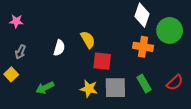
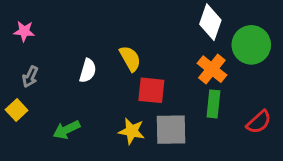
orange cross: (143, 47) -> (212, 69), turned 30
green rectangle: (144, 84) -> (213, 104), moved, turned 36

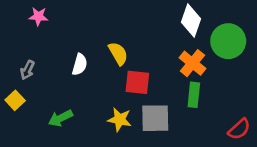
pink star: (24, 31) -> (38, 16), moved
red semicircle: (259, 122) -> (239, 129), moved

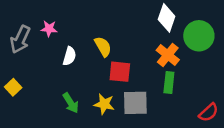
pink star: (38, 16) -> (49, 29), moved
gray arrow: (27, 70) -> (20, 39), moved, size x1.6
green arrow: (60, 118) -> (71, 103), moved, turned -96

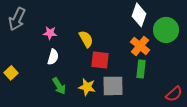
pink star: (49, 29) -> (50, 33), moved
gray arrow: (20, 39) -> (17, 19), moved
white semicircle: (69, 56) -> (53, 57), moved

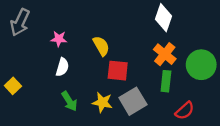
green circle: (166, 30) -> (201, 65), moved
gray square: (113, 86) -> (133, 101), turned -30
red semicircle: (174, 94) -> (185, 111), moved

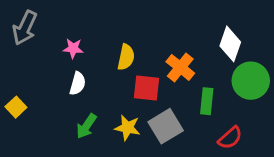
white diamond: (164, 18) -> (230, 44), moved
yellow semicircle: (101, 46) -> (126, 57), turned 42
orange cross: (165, 54) -> (180, 67), moved
green arrow: (69, 101) -> (86, 126), turned 66

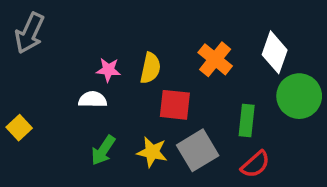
pink star: (73, 48) -> (108, 70), moved
orange cross: (180, 67) -> (215, 59), moved
white semicircle: (78, 84) -> (93, 100), turned -105
red semicircle: (230, 138) -> (255, 164), moved

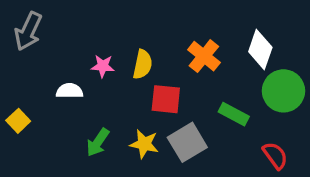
white semicircle: (93, 100) -> (70, 91), moved
green rectangle: (247, 121) -> (234, 114), turned -68
red semicircle: (255, 164) -> (275, 156), moved, turned -84

